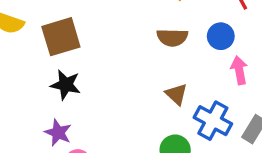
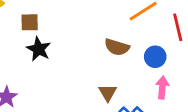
brown square: (61, 37) -> (30, 22), size x0.6
black star: (66, 85) -> (39, 49), moved

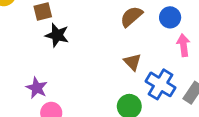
brown semicircle: (117, 47) -> (131, 17), turned 135

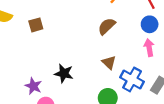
blue circle: (170, 17) -> (150, 24), moved
black star: (57, 35) -> (64, 73), moved

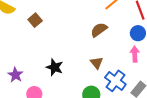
brown square: (36, 25) -> (35, 20), turned -32
purple star: (33, 86) -> (15, 75), moved

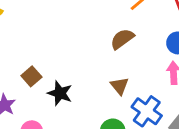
brown square: (35, 20) -> (31, 76), moved

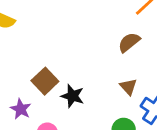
brown square: (31, 76) -> (45, 81), size x1.4

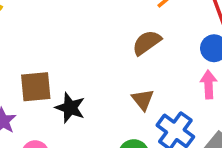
brown square: (45, 81) -> (36, 87), turned 35

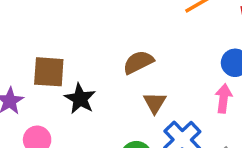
brown semicircle: (147, 43) -> (138, 62), moved

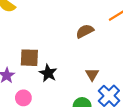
brown semicircle: (138, 62) -> (85, 31), moved

